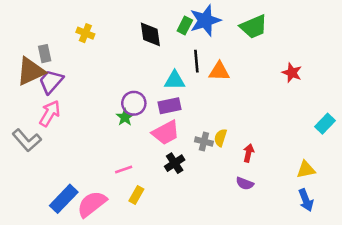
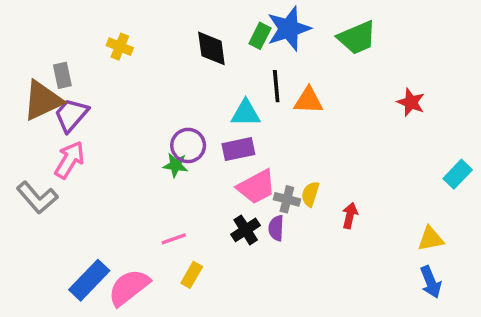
green star: (125, 117) -> (176, 165), turned -30
pink trapezoid: (166, 133) -> (256, 187), moved
purple semicircle: (245, 184) -> (276, 228), moved, turned 72

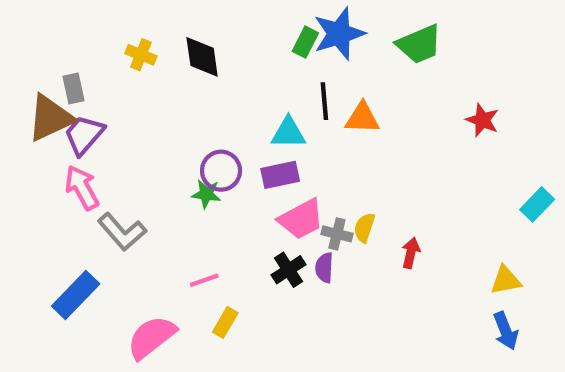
black diamond: (211, 48) -> (202, 57), moved
pink arrow: (70, 160) -> (82, 188), turned -60
gray L-shape: (37, 198) -> (122, 232), moved
blue rectangle: (89, 280) -> (76, 295), moved

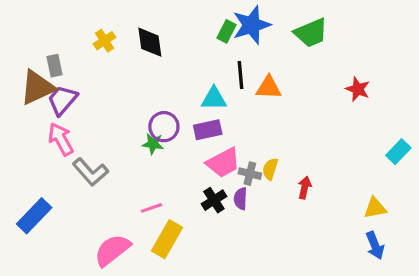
yellow cross: (141, 55) -> (105, 41), turned 35
blue rectangle: (76, 295) -> (34, 216), moved
yellow rectangle: (225, 322) -> (167, 239), size x1.6

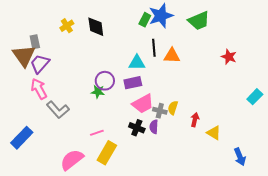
brown triangle: (37, 88) -> (24, 56), turned -40
black cross: (214, 200) -> (137, 128), turned -35
yellow triangle: (375, 208) -> (214, 133), moved, turned 42

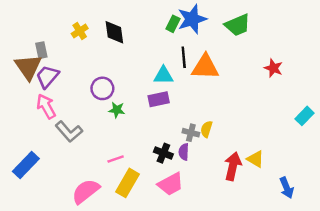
orange triangle: (172, 56) -> (205, 67), size x1.4
purple circle: (105, 81) -> (102, 88), moved
pink trapezoid: (143, 104) -> (171, 184), moved
red arrow: (195, 120) -> (233, 166), moved, size x1.6

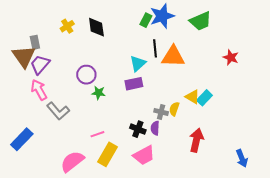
cyan triangle: (163, 75) -> (138, 63), turned -42
cyan rectangle: (305, 116) -> (204, 98), moved
yellow triangle: (255, 159) -> (192, 97), moved

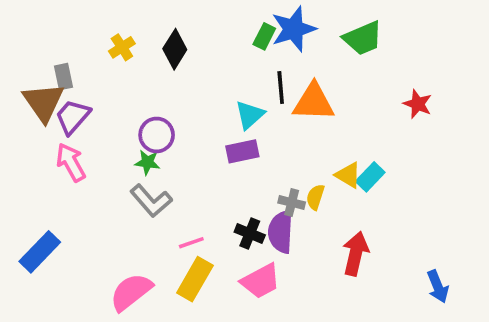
black diamond: (96, 27) -> (175, 49), turned 40
green star: (98, 93) -> (147, 162), moved
gray L-shape: (58, 111) -> (151, 201), moved
purple semicircle: (155, 128) -> (281, 232), size x1.6
pink line: (97, 134) -> (191, 243), moved

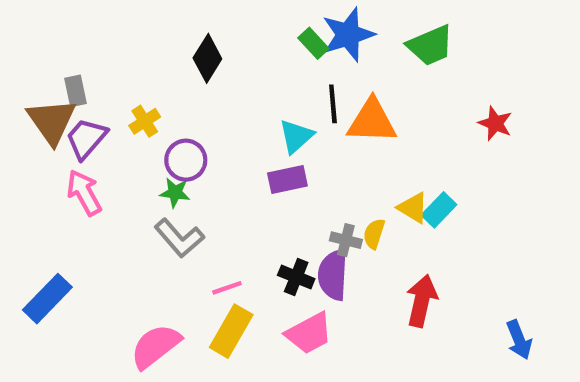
green rectangle: (264, 36) -> (313, 43), turned -70
yellow cross: (122, 47) -> (145, 121), moved

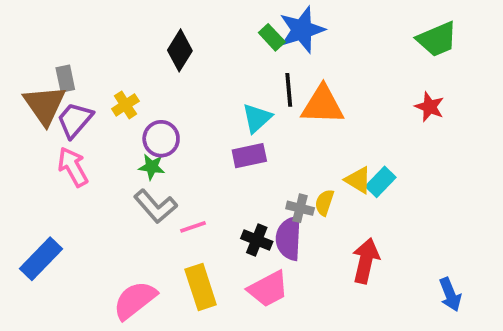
green trapezoid: (430, 45) -> (437, 39), moved
pink line: (227, 288) -> (193, 227), moved
yellow rectangle: (231, 331) -> (201, 287), turned -48

